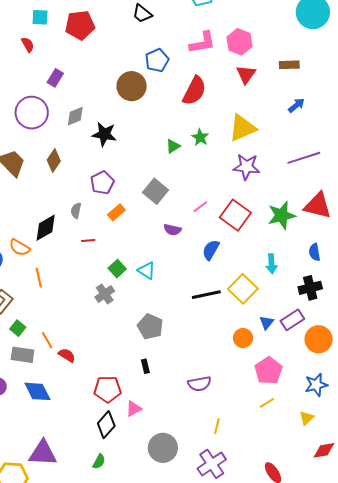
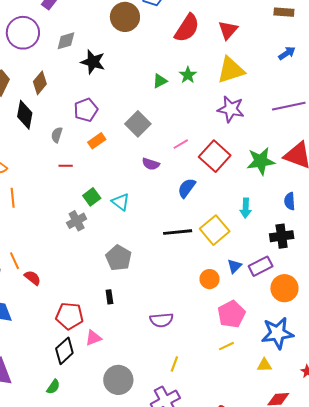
red triangle: (246, 74) -> (228, 30), moved
black diamond: (46, 228) -> (25, 115), moved, turned -56
blue star: (316, 385) -> (277, 333), size x1.4
yellow triangle: (307, 418) -> (264, 365), turned 35

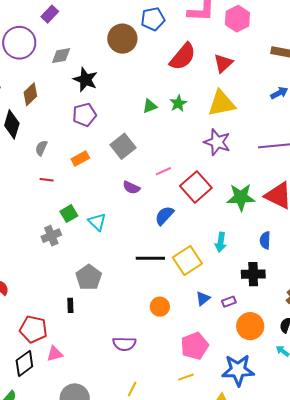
purple pentagon: (86, 110) -> (84, 115), moved
purple rectangle: (261, 266) -> (229, 302), size x0.6
orange circle: (210, 279) -> (160, 307), moved
black rectangle: (109, 297) -> (70, 305), moved

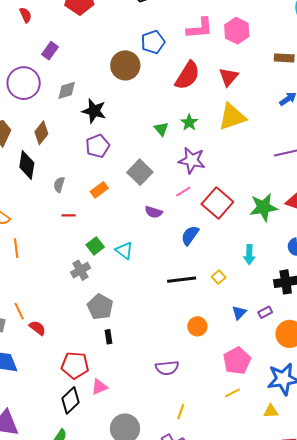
green triangle: (150, 106) -> (161, 129), turned -42
purple star: (217, 142) -> (192, 160), moved
yellow square: (187, 260) -> (219, 277), size x0.5
gray pentagon: (89, 277) -> (100, 307), moved

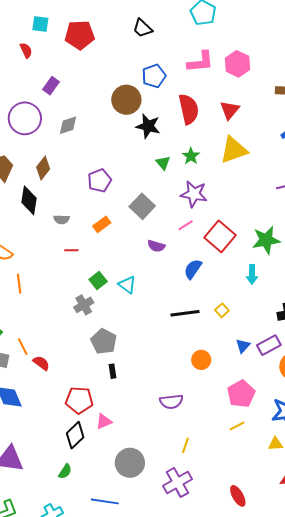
red semicircle: (187, 75) -> (189, 109), turned -44
black star: (94, 111) -> (148, 126), moved
gray semicircle: (59, 185) -> (62, 219), turned -105
cyan arrow: (249, 255) -> (252, 274), moved
purple rectangle: (265, 312) -> (269, 345), size x1.6

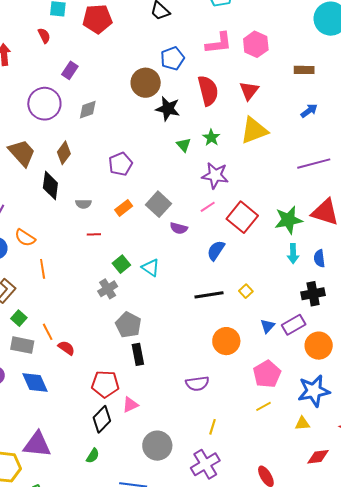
gray square: (142, 206) -> (159, 204), moved
cyan arrow: (252, 274) -> (293, 254), moved
orange circle: (201, 360) -> (226, 341), size x1.4
black rectangle: (112, 371) -> (138, 354), size x1.5

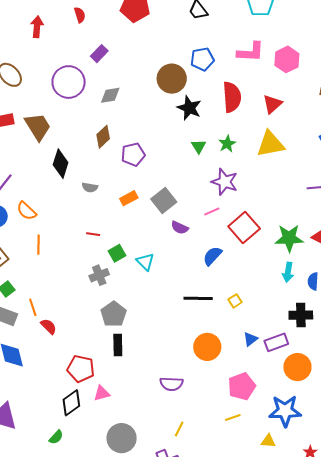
brown diamond: (64, 153) -> (103, 137), moved
red line: (94, 234) -> (93, 234), moved

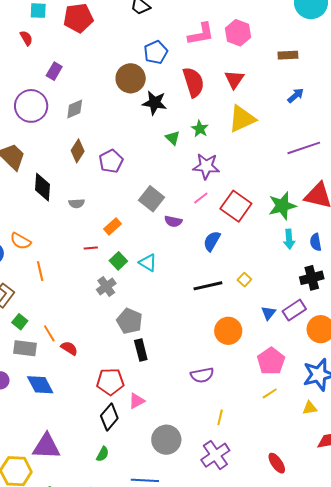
orange rectangle: (129, 198) -> (112, 226), moved

